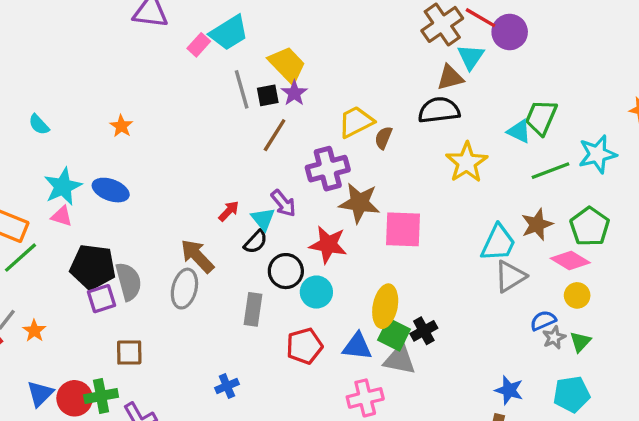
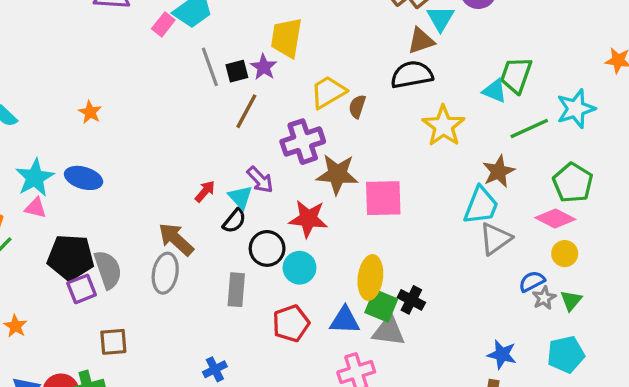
yellow trapezoid: (287, 65) -> (286, 38), moved, turned -123
brown star: (537, 225) -> (499, 171), moved
black cross: (424, 331) -> (411, 300), turned -30

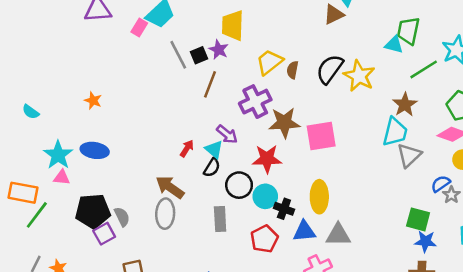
black semicircle: (412, 75) -> (330, 69), moved, turned -36
gray semicircle: (108, 270) -> (122, 217), size x0.7
black cross: (411, 300) -> (284, 209), moved
green square: (381, 306) -> (418, 219), moved

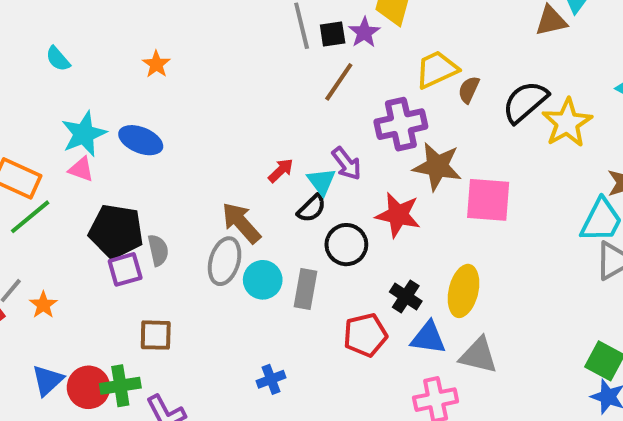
cyan circle: (265, 196) -> (263, 280), moved

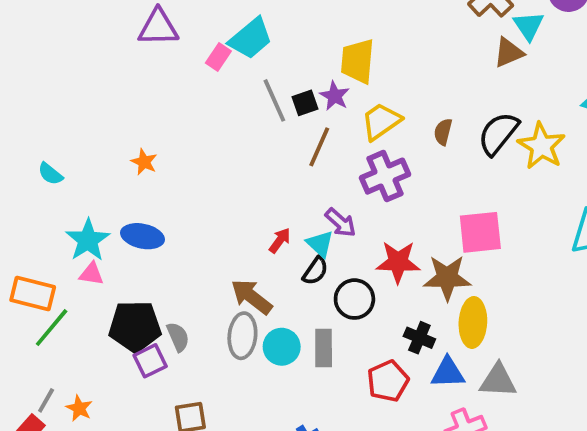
yellow trapezoid: (437, 70) -> (381, 121), moved
brown star: (437, 166) -> (447, 278), moved

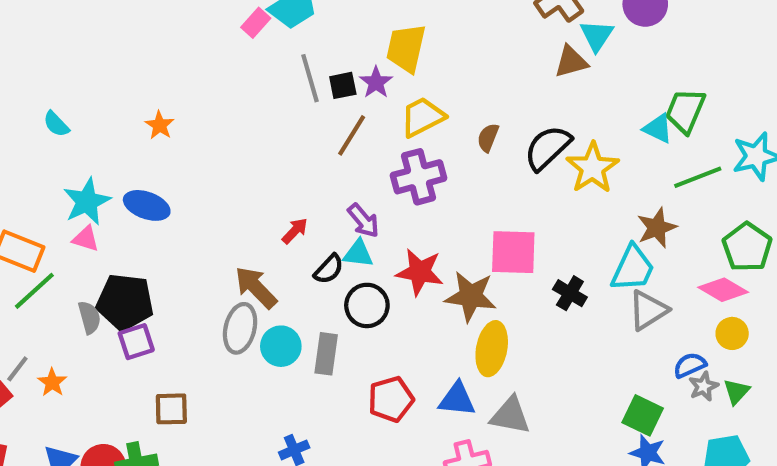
cyan triangle: (320, 244) -> (358, 253), moved, turned -44
gray semicircle: (178, 337) -> (89, 317), moved
black cross: (419, 338) -> (570, 293), moved

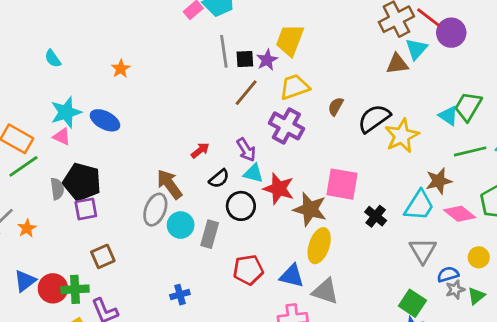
purple cross: (419, 177) -> (286, 126), turned 36
cyan triangle: (358, 253) -> (253, 173), moved
pink diamond: (723, 290) -> (460, 214), moved
gray triangle: (648, 310) -> (423, 251), moved, turned -36
brown square: (171, 409) -> (103, 256), turned -30

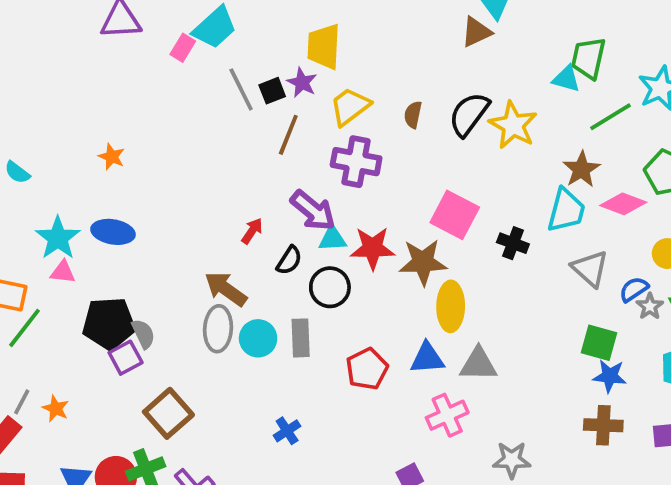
purple arrow: (246, 150) -> (313, 210), size x1.4
pink square: (342, 184) -> (455, 215), turned 36
gray semicircle: (57, 189) -> (143, 334), moved
brown square: (103, 256) -> (168, 413), size x1.4

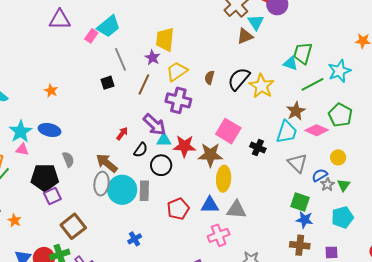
black square: (272, 91) -> (108, 83), moved
gray semicircle: (143, 334) -> (68, 159), moved
cyan circle: (258, 338) -> (122, 190), size x1.5

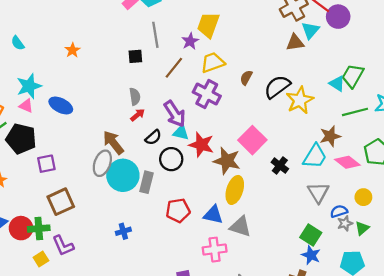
blue ellipse: (50, 130) -> (61, 105), moved
gray semicircle: (68, 159) -> (135, 97), moved
black pentagon: (45, 178) -> (21, 139), moved

